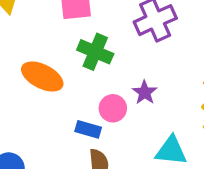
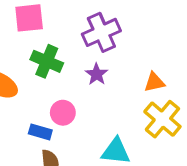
purple star: (145, 92) -> (97, 74), moved

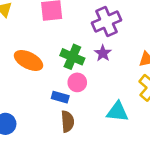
green cross: (47, 61) -> (72, 57), moved

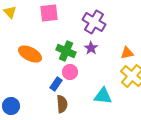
purple cross: (106, 22) -> (94, 22), turned -35
blue rectangle: (60, 97) -> (56, 84), turned -72

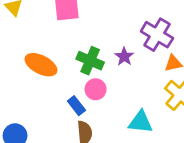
purple cross: (94, 22) -> (157, 35), moved
blue rectangle: (56, 84) -> (76, 106), turned -72

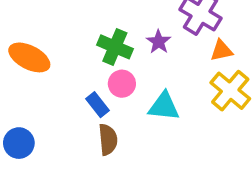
orange ellipse: (41, 65) -> (29, 57), moved
cyan triangle: (141, 122) -> (164, 106), moved

